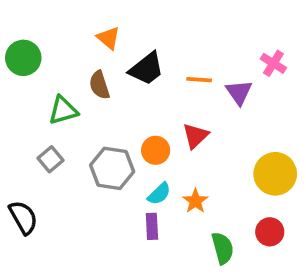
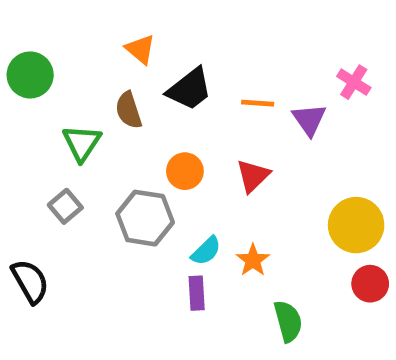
green triangle: (63, 110) -> (82, 143), turned -40
orange circle: (156, 150) -> (185, 171), moved
red circle: (270, 232) -> (370, 284), moved

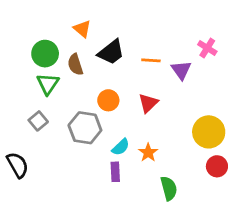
green circle: (30, 75) -> (45, 54), moved

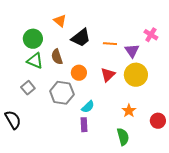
brown semicircle: (75, 65) -> (57, 57), moved
green triangle: (48, 84) -> (35, 61), turned -42
yellow circle: (209, 132) -> (136, 75), moved
orange star: (148, 153) -> (129, 111), moved

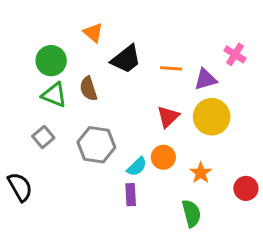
purple triangle: (132, 51) -> (205, 79), turned 49
orange circle: (79, 73) -> (163, 157), moved

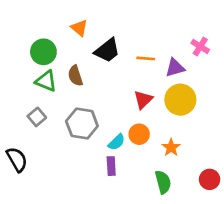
red circle: (246, 188) -> (210, 179), moved

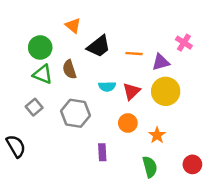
cyan semicircle: (117, 142) -> (107, 86), moved, turned 42

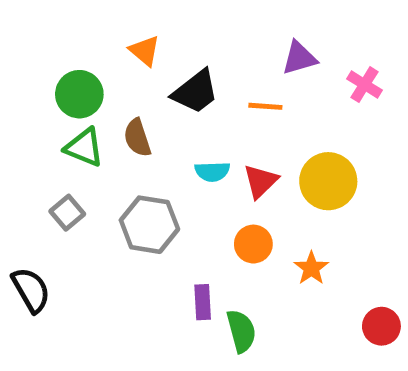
purple triangle: (161, 62) -> (299, 58), moved
green semicircle: (150, 167) -> (241, 331), moved

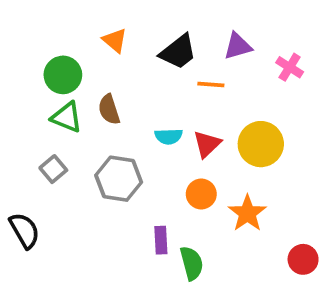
black trapezoid: (195, 92) -> (178, 52), moved
orange star: (311, 268) -> (247, 213), size x1.4

